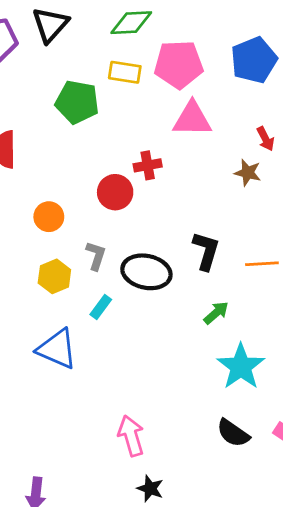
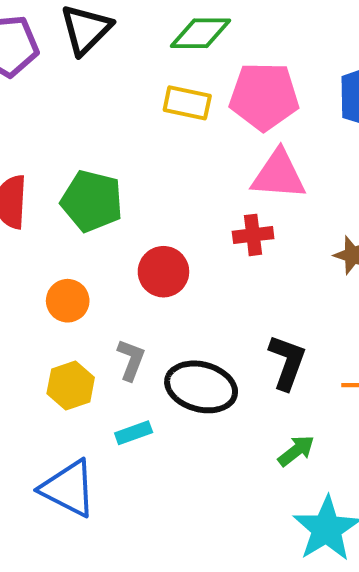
green pentagon: (77, 102) -> (92, 201), moved
red cross: (148, 165) -> (253, 235), moved
cyan rectangle: (101, 307) -> (134, 433), turned 30

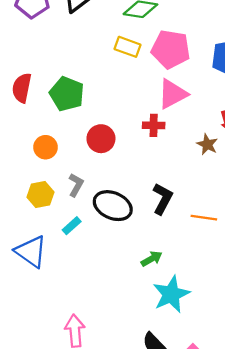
pink triangle: (279, 175) -> (173, 94), turned -40
cyan rectangle: (134, 433) -> (72, 226), turned -30
green arrow: (296, 451) -> (152, 259), moved

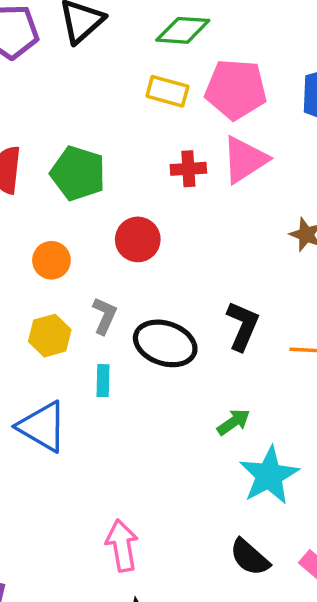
red cross: (154, 125) -> (188, 169), moved
cyan rectangle: (72, 226) -> (103, 381), turned -42

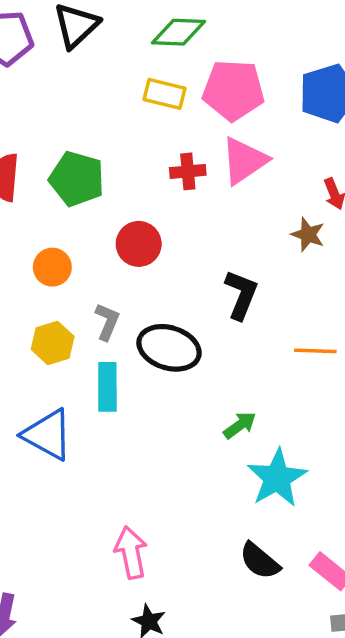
black L-shape: (243, 326) -> (241, 295), moved
cyan rectangle: (103, 381) -> (107, 387), size x1.5

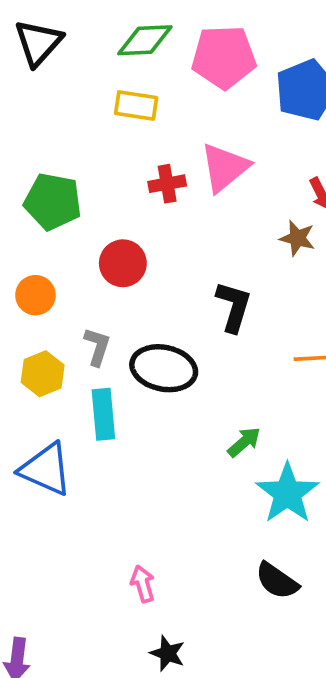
pink pentagon: (233, 90) -> (224, 57), moved
pink arrow: (131, 553) -> (143, 584), size x0.7

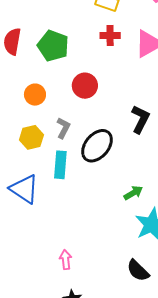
red cross: (167, 184) -> (110, 35), moved
black ellipse: (164, 368) -> (97, 146), turned -72

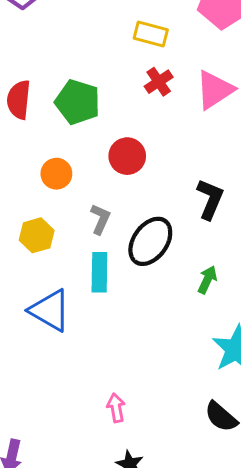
red cross: (110, 35) -> (159, 82), turned -30
yellow hexagon: (31, 137) -> (37, 235), moved
green arrow: (133, 193) -> (207, 280), moved, turned -30

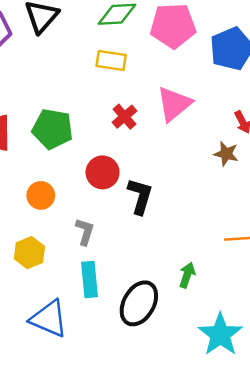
red cross: (159, 82) -> (124, 117), moved
black L-shape: (210, 199) -> (140, 196), moved
black ellipse: (150, 241) -> (139, 303), moved

